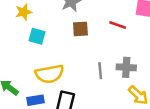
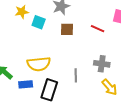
cyan square: (37, 36) -> (39, 22), moved
gray line: (100, 71) -> (76, 75), moved

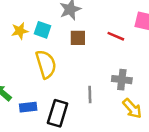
yellow star: (22, 12) -> (20, 31), moved
yellow semicircle: (39, 64) -> (46, 64), moved, turned -100

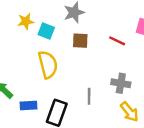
yellow star: (20, 31) -> (26, 21), moved

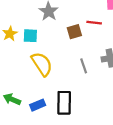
brown square: (80, 41) -> (74, 32), moved
gray line: (89, 96) -> (84, 66), moved

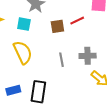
red line: (94, 23) -> (77, 21), turned -40
cyan square: (30, 36) -> (24, 24), moved

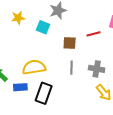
brown square: (57, 26) -> (70, 43), moved
yellow semicircle: (23, 52) -> (34, 67), moved, turned -85

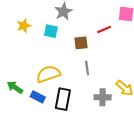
gray cross: (97, 69) -> (103, 97), moved
blue rectangle: (20, 87) -> (38, 97), turned 40

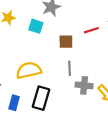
blue rectangle: (38, 97) -> (14, 103), moved, turned 72
gray cross: (103, 97) -> (84, 85), moved

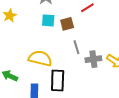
cyan square: (36, 26) -> (48, 20), moved
yellow semicircle: (29, 70) -> (40, 58), turned 40

